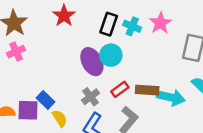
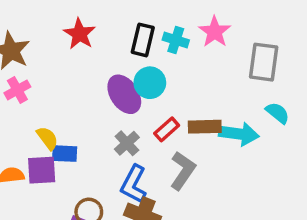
blue rectangle: (45, 100) -> (65, 154), turned -36
yellow semicircle: (60, 118) -> (47, 138), moved

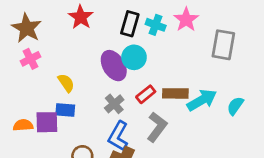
cyan semicircle: (278, 113) -> (235, 106), moved, turned -96
cyan arrow: (239, 134) -> (202, 100), turned -40
yellow semicircle: (47, 138) -> (66, 83), moved

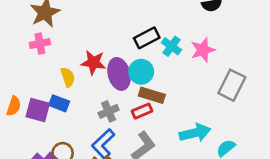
red star: (81, 17) -> (93, 62), moved, turned 30
black rectangle: (130, 24) -> (147, 38), turned 30
brown rectangle: (175, 93) -> (152, 95), moved
orange semicircle: (23, 125) -> (14, 106), turned 96

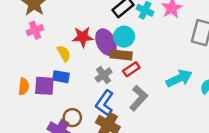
brown rectangle: (152, 95) -> (121, 55), moved

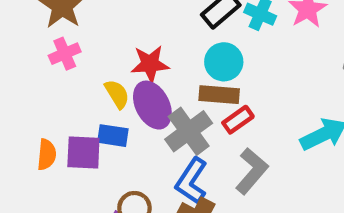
purple ellipse: (106, 42) -> (152, 105), moved
gray cross: (104, 75) -> (189, 131), size x1.5

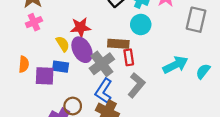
cyan circle: (224, 62) -> (141, 25), moved
red rectangle: (238, 120) -> (129, 57), turned -63
orange semicircle: (47, 155) -> (24, 64), moved

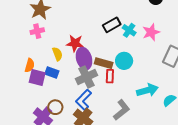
cyan circle: (141, 25) -> (124, 61), moved
purple ellipse: (82, 50) -> (84, 59), moved
orange semicircle: (24, 64) -> (30, 65), moved
gray L-shape: (136, 85) -> (122, 110), moved

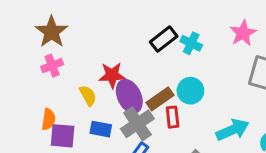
pink star: (151, 32) -> (243, 33), moved
brown rectangle: (104, 63) -> (160, 99), turned -42
blue rectangle: (52, 72) -> (101, 129), moved

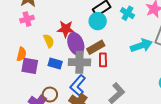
cyan cross: (191, 43) -> (128, 13), moved
cyan circle: (190, 91) -> (98, 21), moved
gray cross: (137, 124) -> (80, 62), turned 30
cyan arrow: (232, 130) -> (141, 45), moved

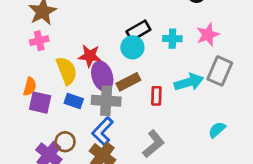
cyan cross: (128, 13) -> (172, 39), turned -32
yellow semicircle: (49, 41) -> (67, 71), size x1.5
red rectangle: (103, 60) -> (156, 96), moved

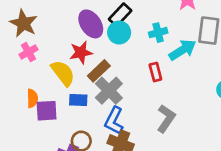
cyan cross: (172, 39) -> (158, 33), moved
purple ellipse: (102, 76) -> (91, 24), moved
brown rectangle: (128, 82) -> (99, 71), moved
gray cross: (106, 101) -> (109, 91), turned -32

